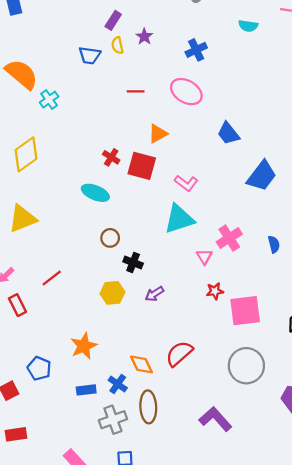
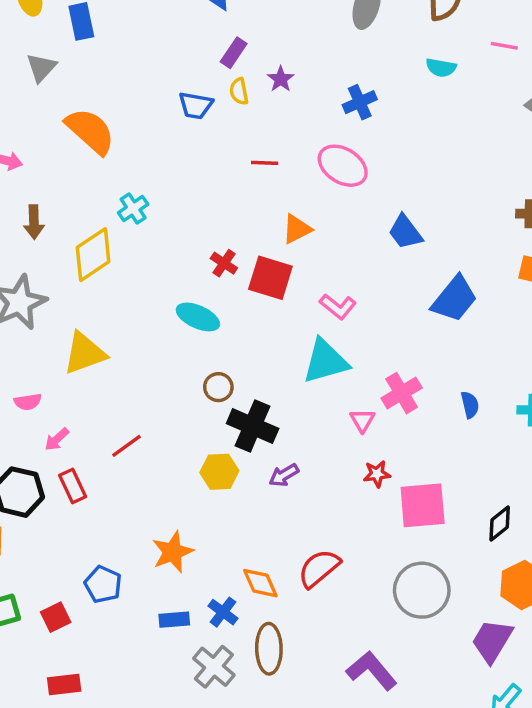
cyan cross: (49, 100) -> (133, 208), moved
black cross: (133, 263) -> (253, 426), size x1.6
gray cross: (113, 420) -> (214, 667), turned -32

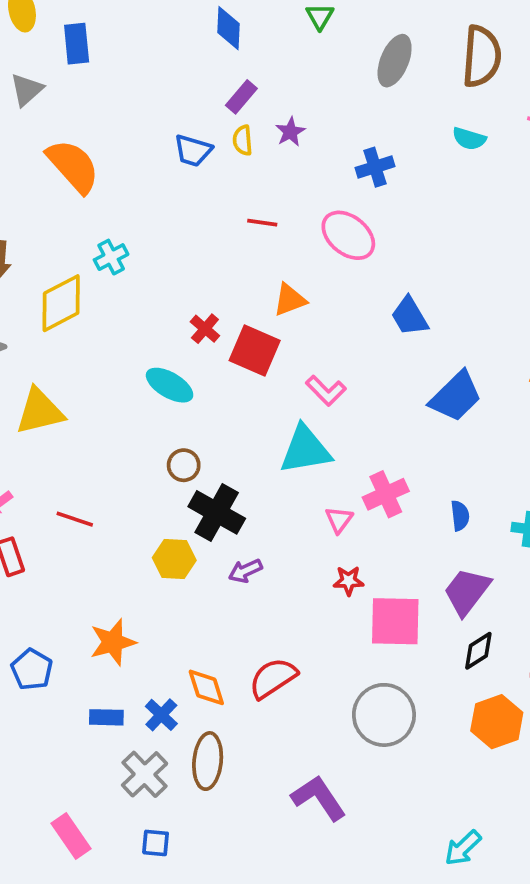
red line: (127, 446) -> (75, 519), turned 48
purple trapezoid: (492, 641) -> (467, 592), moved

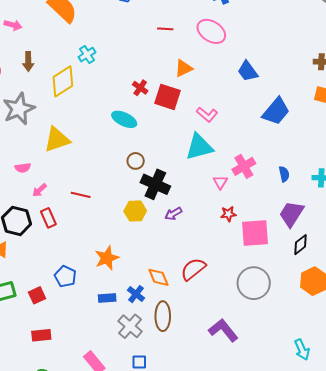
cyan arrow: (463, 848) -> (302, 350), turned -65

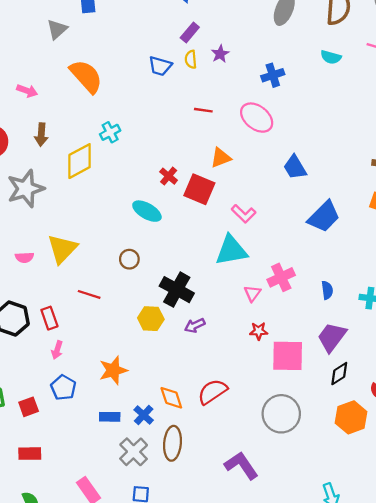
yellow triangle: (57, 140) -> (62, 249), moved, turned -32
brown circle: (136, 161) -> (129, 259), moved
pink arrow: (39, 190) -> (57, 350), moved, turned -35

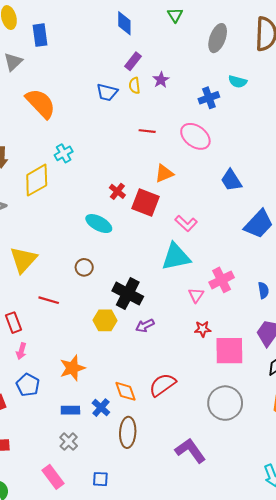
cyan semicircle: (331, 57) -> (238, 82), moved
gray cross: (134, 452) -> (69, 442), moved, size x0.7

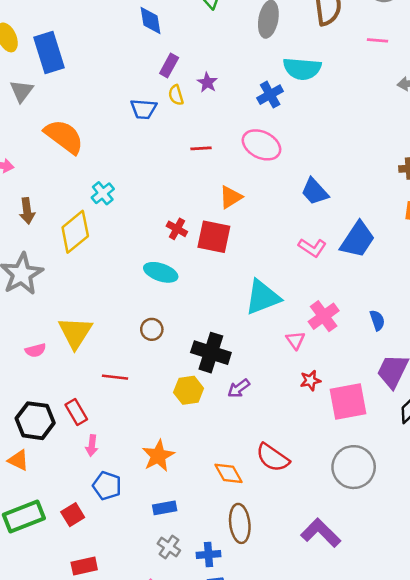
blue rectangle: (40, 35) -> (49, 53), size x1.4
cyan semicircle: (238, 82) -> (302, 69), size x1.6
pink L-shape: (186, 223) -> (312, 248), moved
red semicircle: (162, 385) -> (273, 458), turned -100
blue cross: (101, 408) -> (209, 555), moved, turned -36

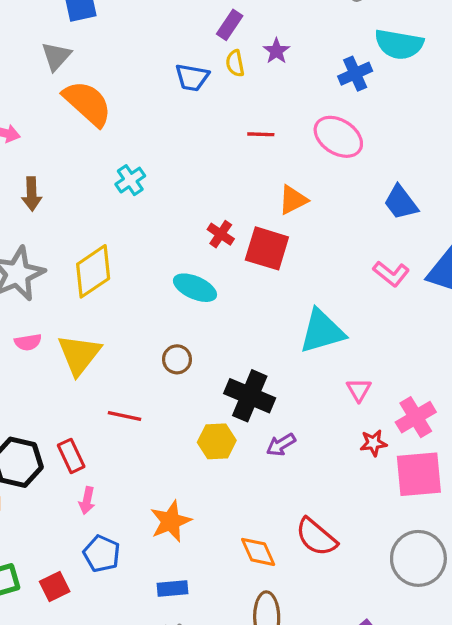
gray triangle: (22, 91) -> (56, 56), moved
yellow diamond: (75, 232) -> (93, 271), moved
pink cross: (324, 316) -> (416, 417), moved
pink semicircle: (35, 350) -> (28, 342), moved

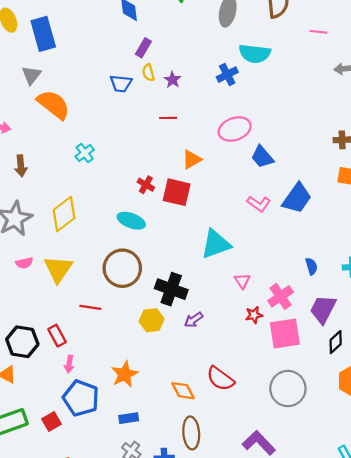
purple star: (276, 51) -> (172, 80), moved
pink ellipse: (338, 137) -> (235, 129), moved, turned -48
brown circle: (177, 359) -> (122, 268), size x2.0
blue pentagon: (102, 554) -> (81, 398), size x1.5

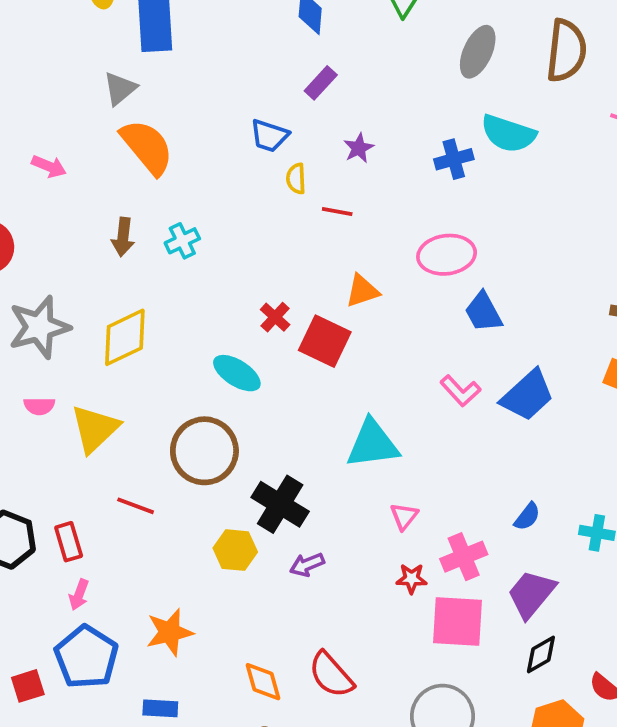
yellow semicircle: (148, 73) -> (296, 179), moved
brown arrow: (21, 166) -> (123, 237), moved
blue semicircle: (311, 266) -> (527, 517), turned 42

